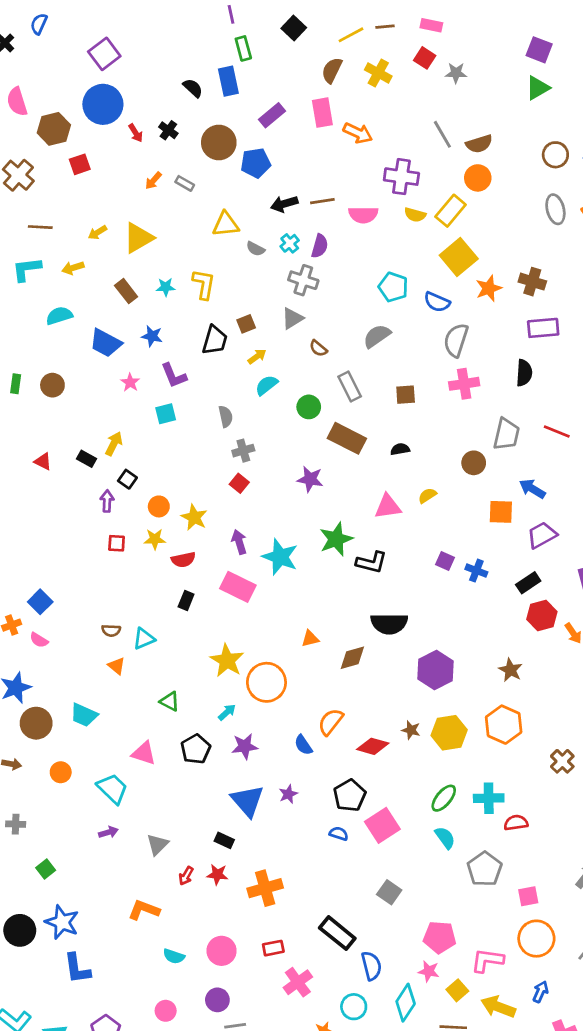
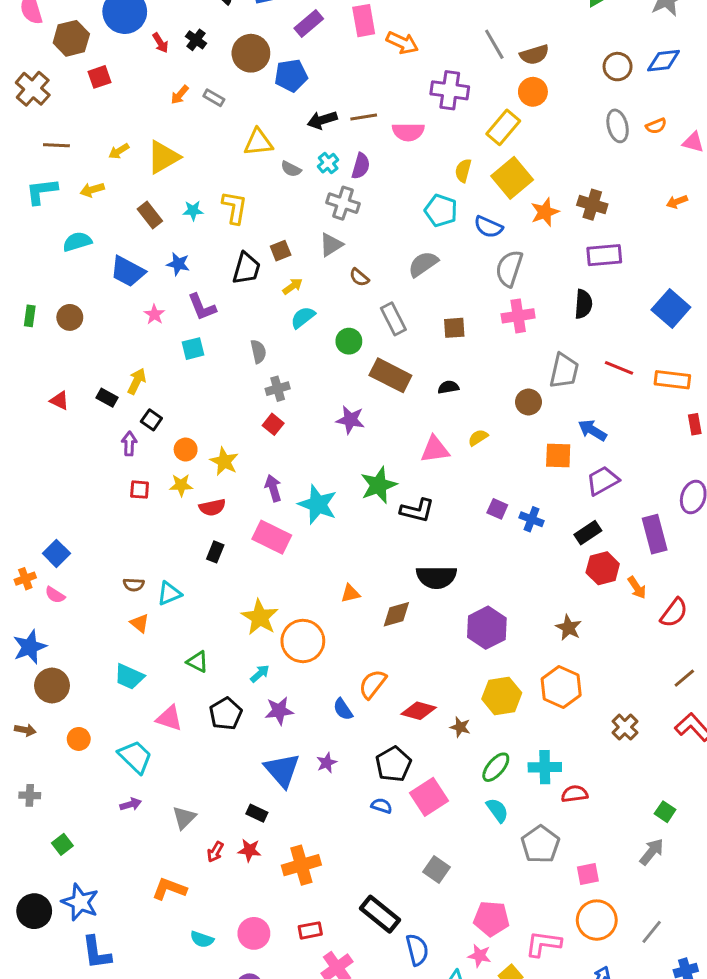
yellow semicircle: (415, 215) -> (463, 170), moved, turned 90
cyan trapezoid: (84, 715) -> (129, 677), moved
brown star: (411, 730) -> (460, 727), moved

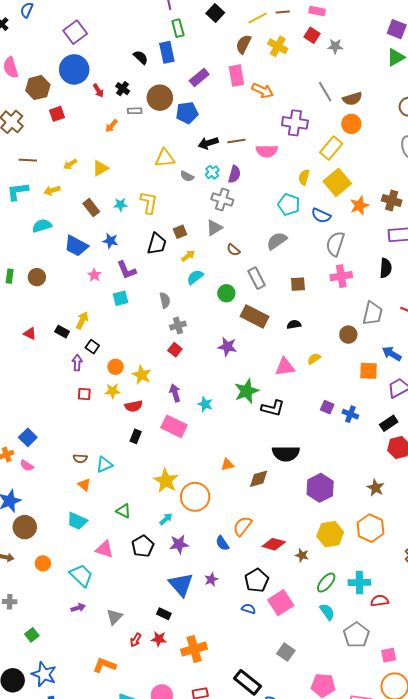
gray rectangle: (214, 98) -> (135, 111), moved, turned -32
yellow triangle: (163, 157) -> (100, 168), size x0.7
cyan star: (318, 504) -> (205, 404), size x0.6

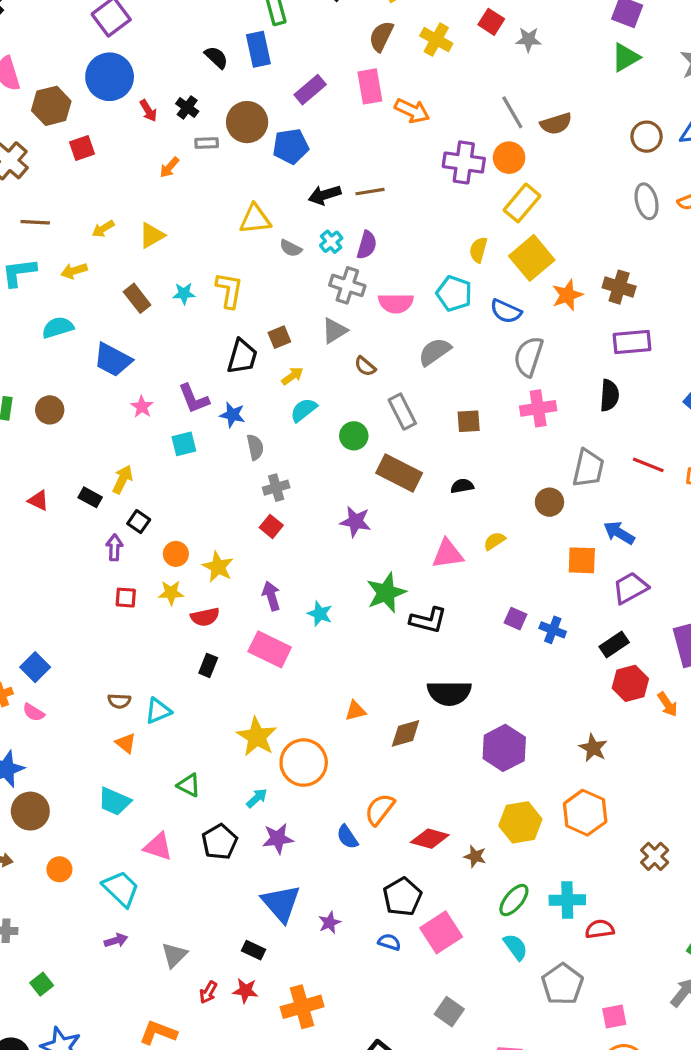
orange circle: (351, 124) -> (509, 158), moved
pink semicircle: (267, 151) -> (396, 303), moved
blue star: (110, 241) -> (232, 415), moved
purple star: (211, 579) -> (330, 923), moved

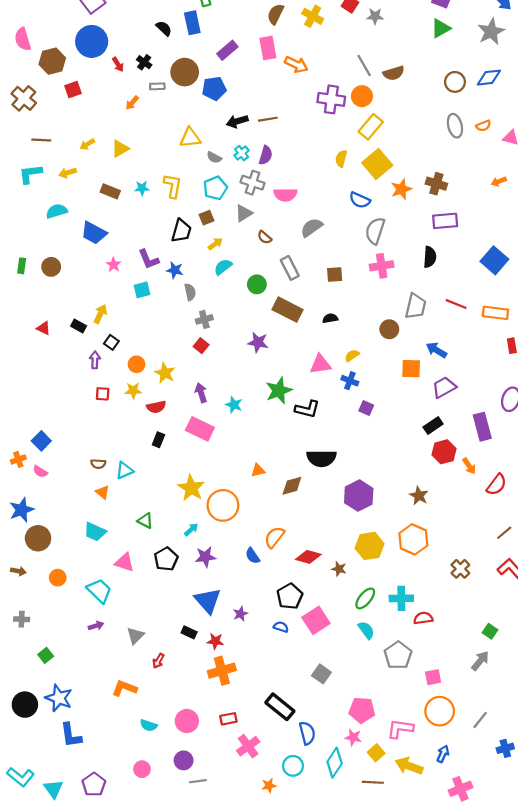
cyan pentagon: (454, 293) -> (215, 188), moved, turned 30
brown rectangle: (137, 298) -> (110, 191), turned -30
blue cross: (553, 630) -> (350, 381), moved
red star: (245, 991) -> (215, 641), moved

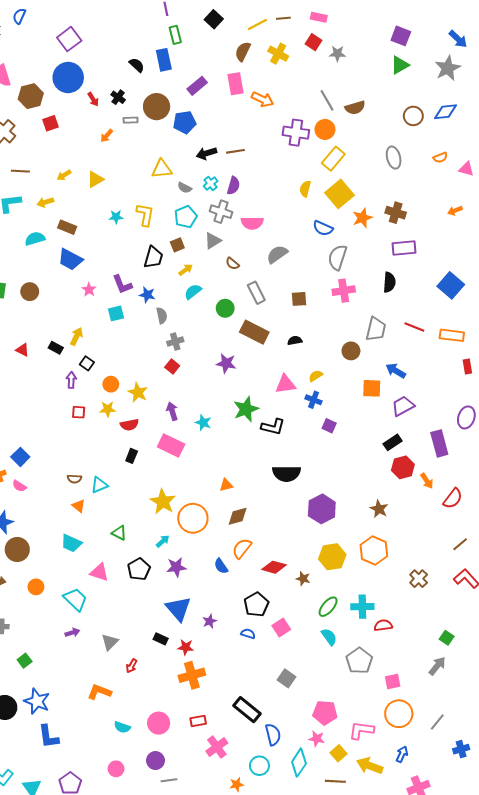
gray ellipse: (455, 126) -> (394, 158), moved
brown rectangle: (110, 191) -> (67, 227), moved
brown diamond: (292, 486) -> (238, 516), moved
pink square: (316, 620) -> (281, 627), size x0.7

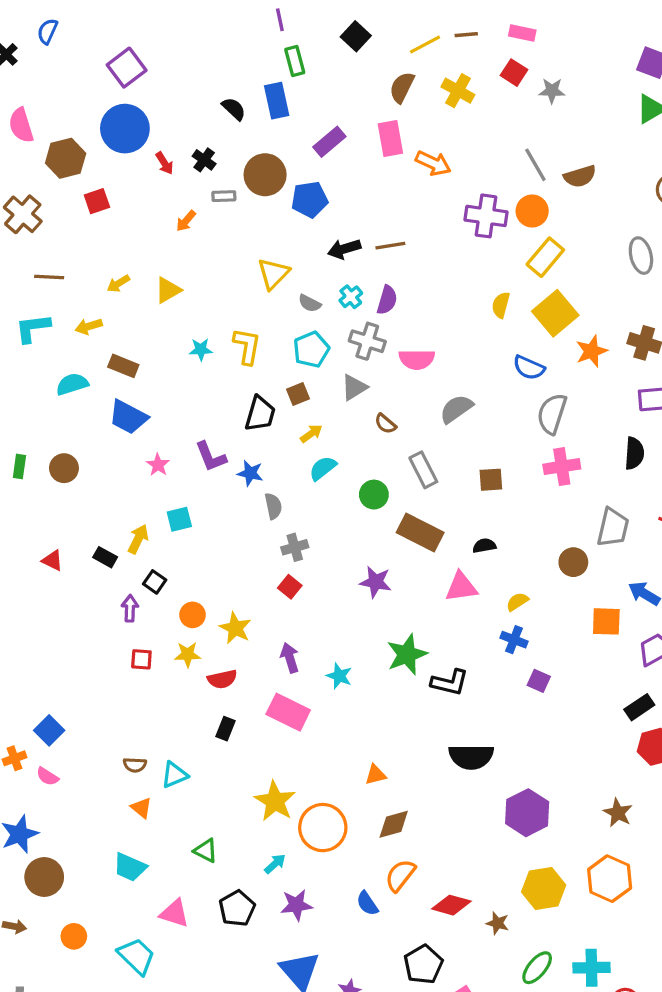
yellow triangle: (162, 169) -> (273, 274), turned -40
cyan square: (116, 313) -> (179, 519), moved
pink triangle: (285, 384) -> (461, 587), moved

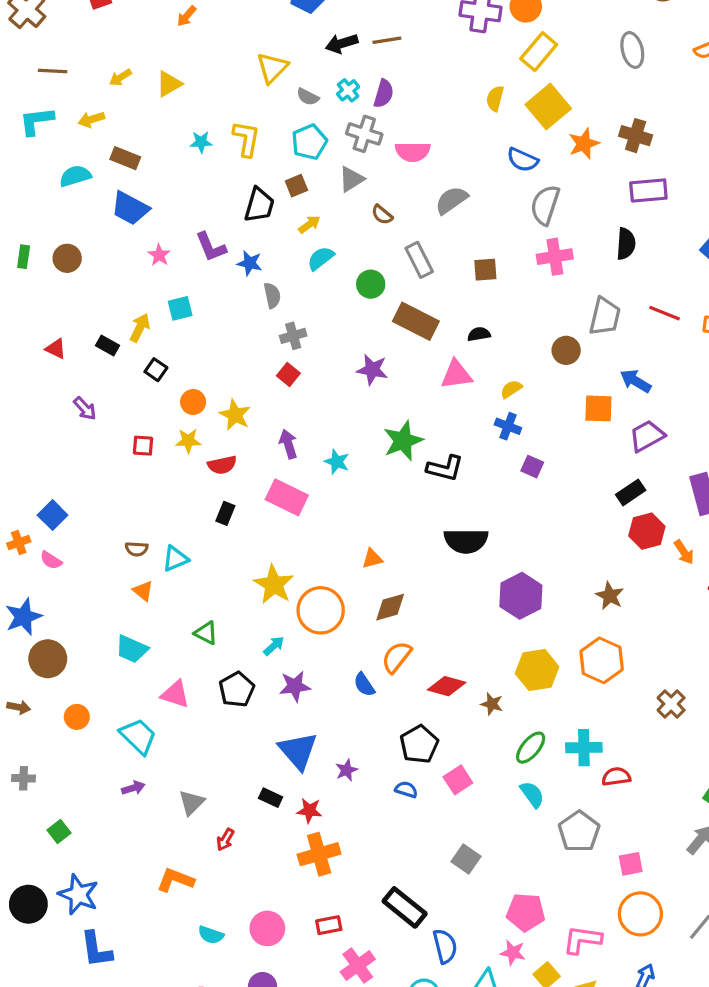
purple arrow: (130, 608) -> (85, 408), moved, turned 135

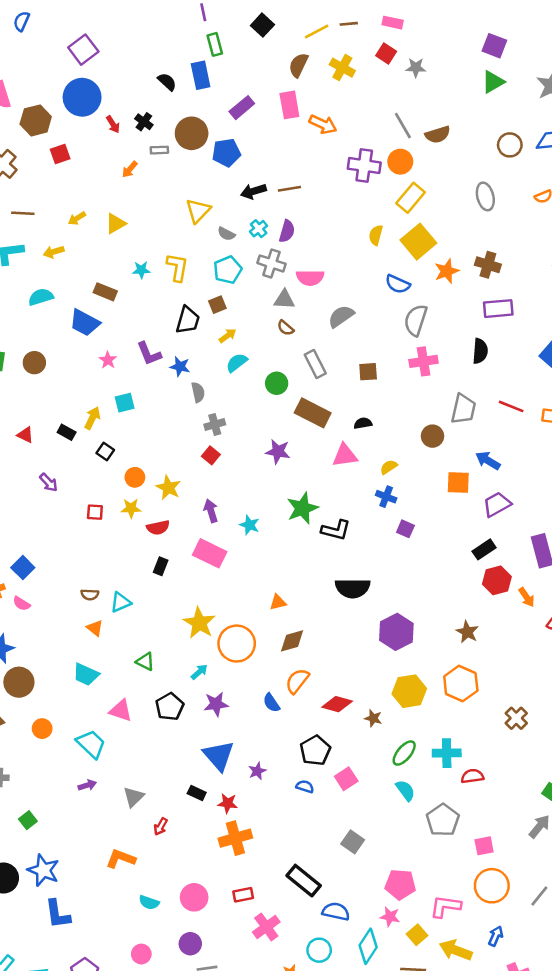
brown rectangle: (125, 158) -> (105, 292), moved
gray triangle: (351, 179) -> (284, 300), moved, turned 35
blue semicircle: (445, 946) -> (336, 912), turned -64

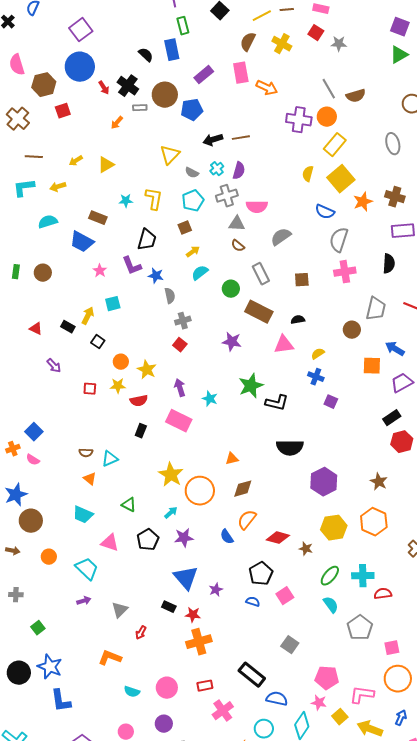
black cross: (144, 122) -> (128, 86), size x1.5
gray cross: (271, 263) -> (227, 196), turned -35
black trapezoid: (188, 320) -> (147, 240), moved

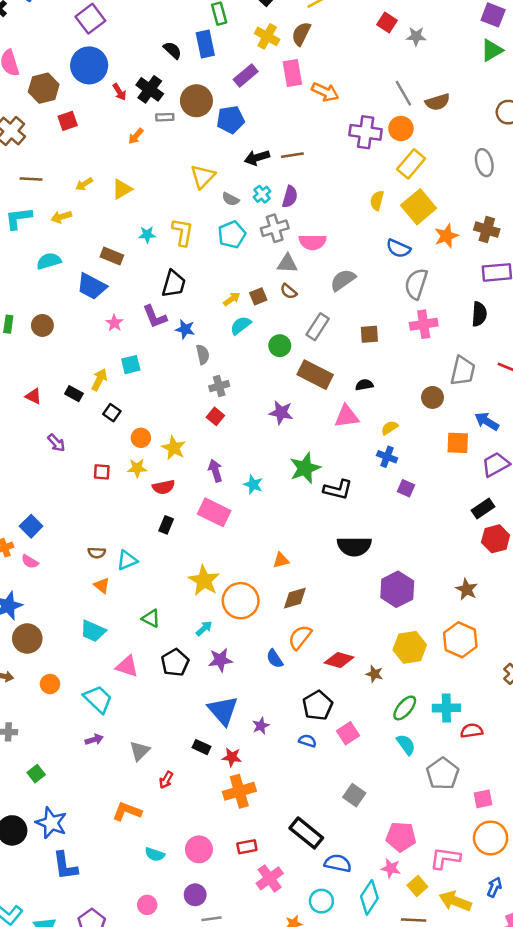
yellow cross: (282, 44) -> (267, 36), moved
brown square: (185, 228) -> (258, 296), moved
gray rectangle: (261, 274) -> (318, 327), turned 60

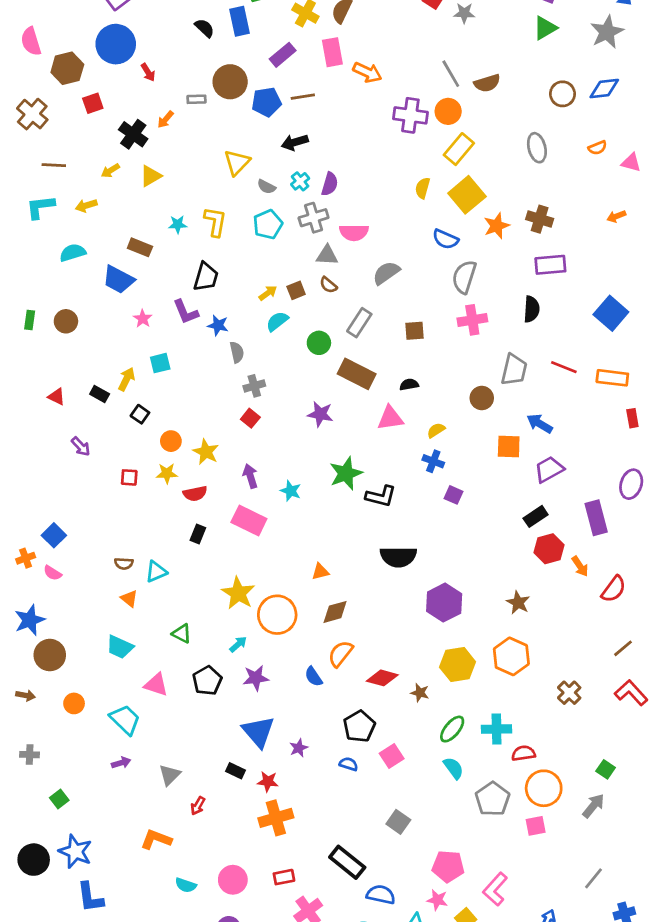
black cross: (150, 89) -> (133, 134), moved
brown line: (292, 155) -> (303, 97), moved
orange circle: (491, 838) -> (544, 788), moved
pink L-shape: (445, 858) -> (495, 889), turned -56

